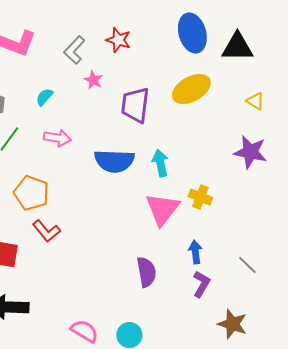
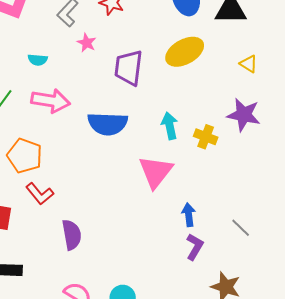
cyan semicircle: (44, 97) -> (38, 60), turned -126
pink arrow: (57, 138) -> (51, 101), size x1.4
cyan arrow: (160, 163) -> (170, 126), moved
yellow cross: (200, 197) -> (206, 137), moved
purple semicircle: (146, 272) -> (72, 235), moved

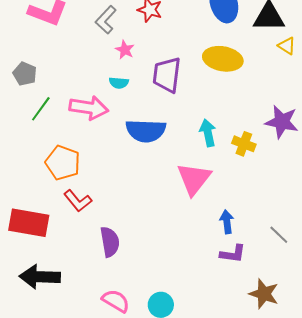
yellow ellipse: (185, 52) -> (223, 59), turned 39
cyan semicircle: (38, 60) -> (119, 83), moved
yellow triangle: (249, 64) -> (287, 46), moved
purple L-shape: (195, 247) -> (233, 254), turned 68

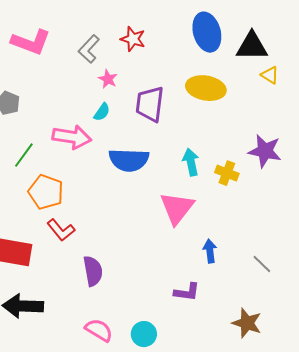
cyan semicircle: (119, 83) -> (102, 112), turned -60
green line: (41, 109) -> (24, 155), moved
purple L-shape: (233, 254) -> (187, 292), moved

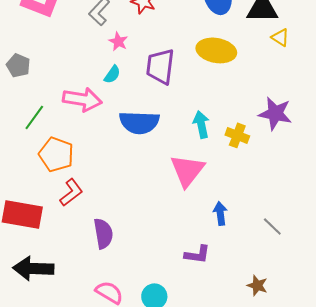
red L-shape: (61, 230) -> (71, 192), turned -88
brown star: (247, 323) -> (257, 285), size x0.7

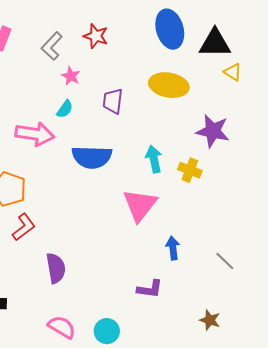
purple trapezoid: (160, 66) -> (113, 101), size x0.7
purple star: (275, 113) -> (213, 131), moved

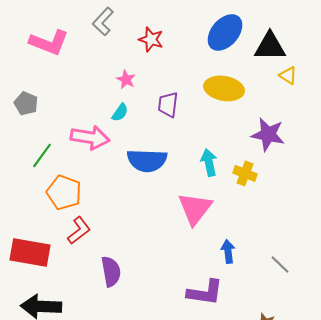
blue ellipse: (170, 29) -> (225, 32), turned 57
gray L-shape: (52, 46) -> (103, 21), moved
purple L-shape: (150, 289) -> (205, 292), size x1.4

